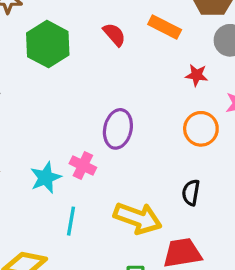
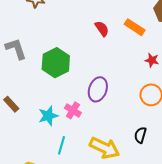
green hexagon: (48, 44) -> (56, 63), moved

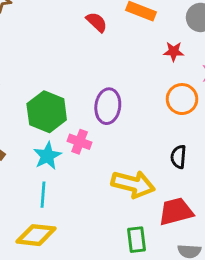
green hexagon: (56, 63) -> (47, 112), moved
cyan line: (62, 145) -> (43, 195), moved

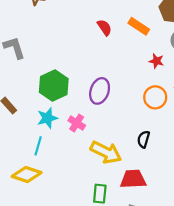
pink cross: (80, 142) -> (77, 123), moved

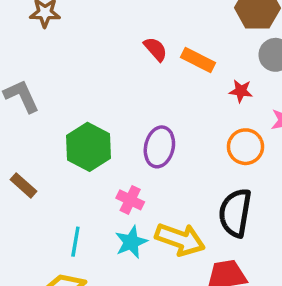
orange rectangle: (139, 26) -> (198, 60), moved
cyan star: (47, 118) -> (131, 242), moved
black semicircle: (144, 139) -> (235, 213), size x1.8

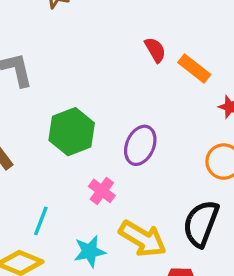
cyan star: (131, 242) -> (90, 251), moved

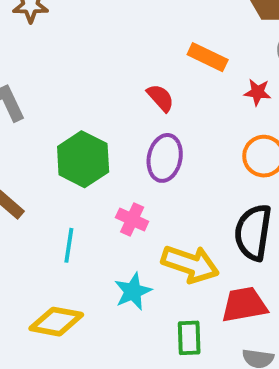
red semicircle: (155, 50) -> (160, 98), moved
cyan line: (41, 221) -> (69, 245), moved

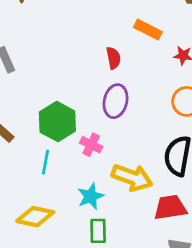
red semicircle: (160, 98) -> (113, 58), turned 30
green hexagon: (83, 159) -> (57, 122), moved
green rectangle: (189, 338) -> (98, 231), moved

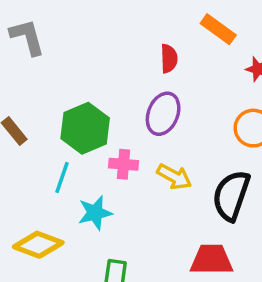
pink cross: (91, 145) -> (123, 164), turned -30
yellow arrow: (132, 177) -> (174, 177), moved, size x0.7
cyan star: (91, 196) -> (95, 213), moved

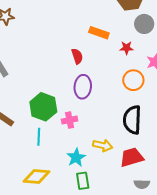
yellow arrow: (174, 177) -> (103, 145), moved
cyan star: (95, 213) -> (76, 157), moved

